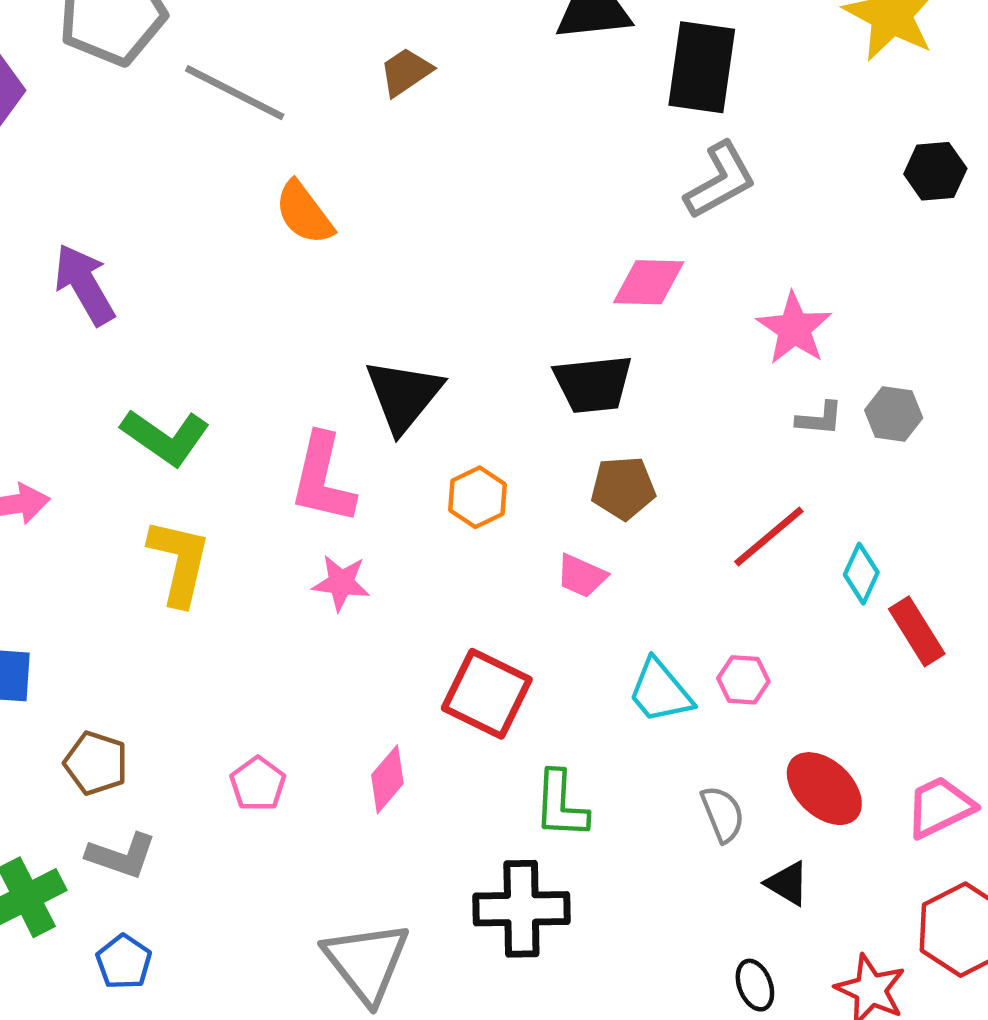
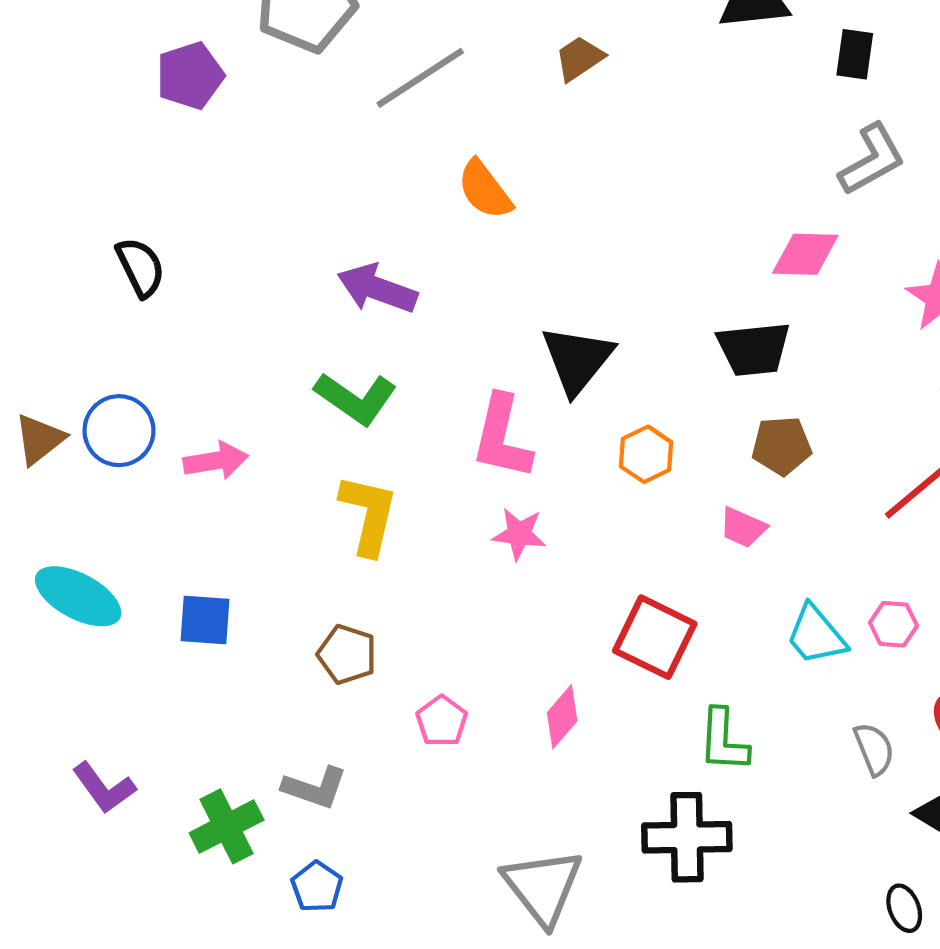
black rectangle: (702, 67) -> (855, 54), size x0.6
gray line: (235, 93) -> (420, 78), turned -60
purple arrow: (84, 285) -> (377, 289), moved, turned -40
brown pentagon: (96, 763) -> (347, 654), moved

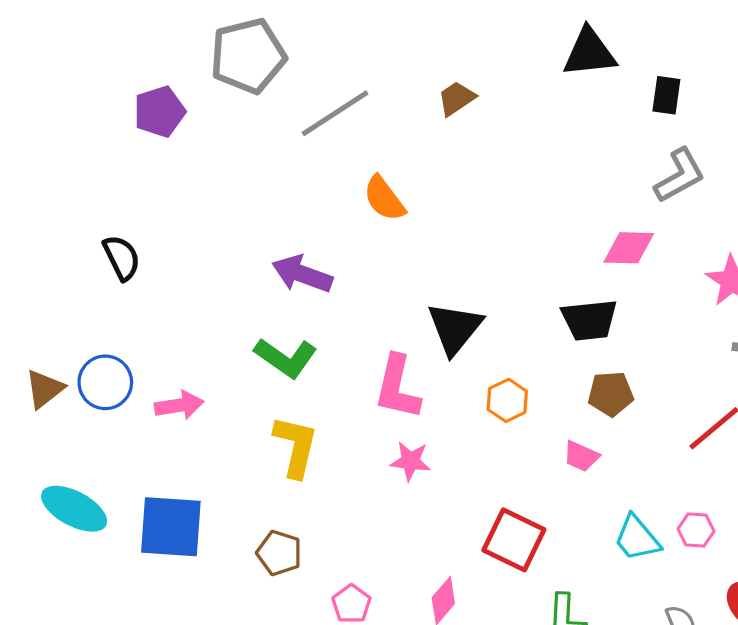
blue square: (205, 620) -> (171, 527), size x1.6

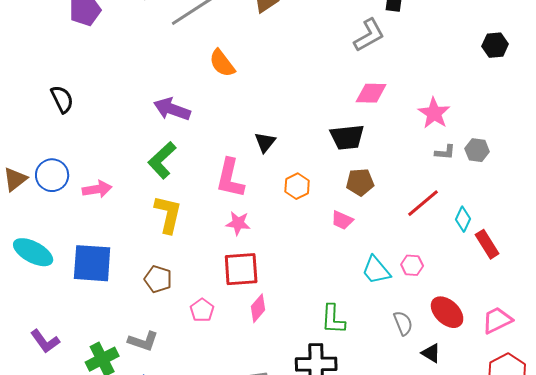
gray L-shape: (680, 176) -> (369, 35), moved
black triangle: (455, 328) -> (265, 142), size x0.6
green L-shape: (286, 358) -> (162, 160), turned 102
red square: (514, 540) -> (241, 269), moved, turned -30

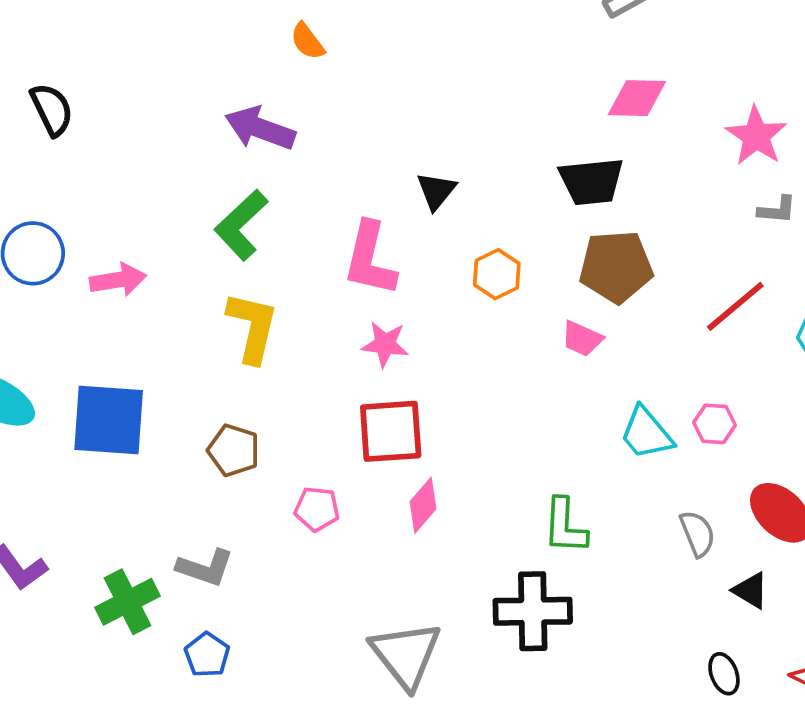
orange semicircle: (222, 63) -> (307, 41), moved, size x0.7
brown pentagon: (360, 182) -> (616, 267), size x1.4
pink pentagon: (202, 310) -> (317, 509), turned -30

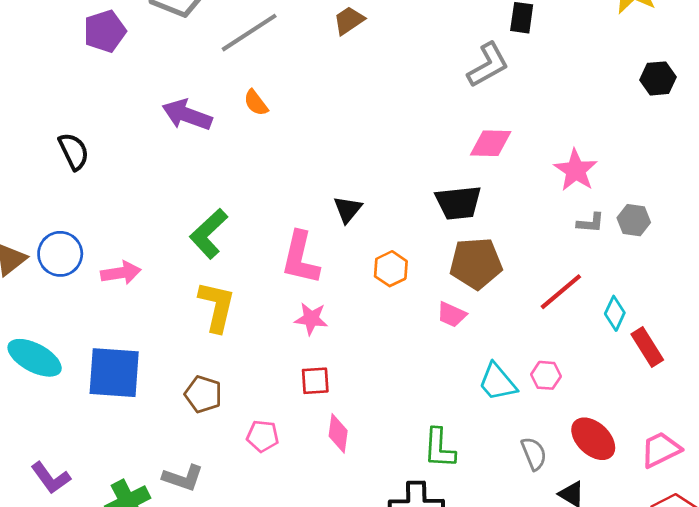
purple arrow: (260, 128) -> (187, 115), moved
red square: (391, 431) -> (315, 381), size x0.6
pink diamond: (423, 505) -> (338, 433), turned -33

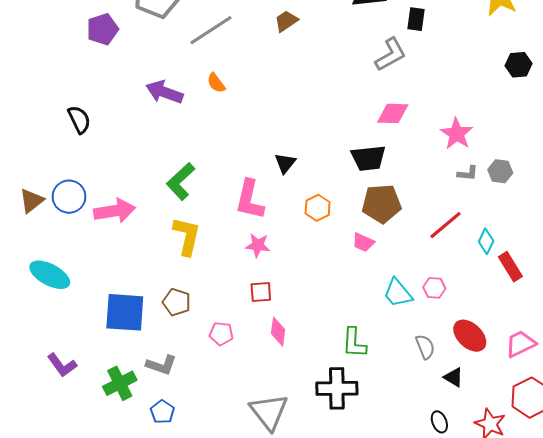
pink arrow: (121, 273) -> (115, 211), size x1.4
blue square: (114, 373) -> (125, 312), moved

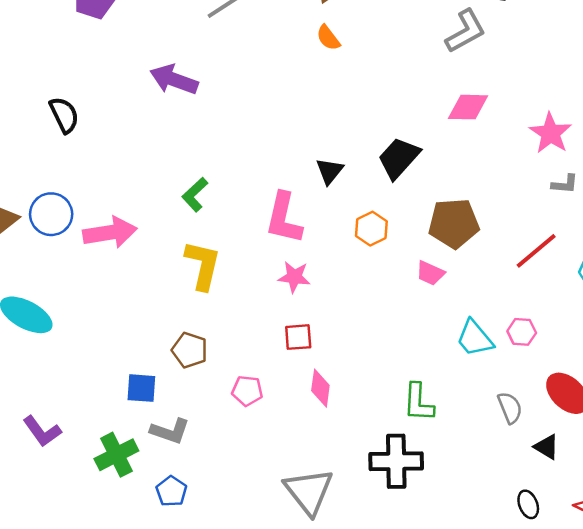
orange semicircle: (216, 83) -> (328, 38), moved
black trapezoid: (368, 158) -> (399, 158), moved, turned 138
green L-shape: (181, 181) -> (195, 195), size x0.7
blue square: (125, 312) -> (141, 388), moved, size x0.6

